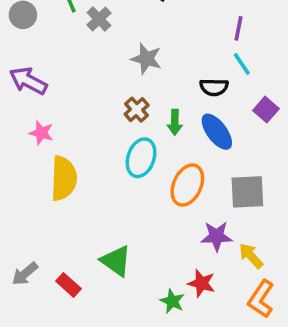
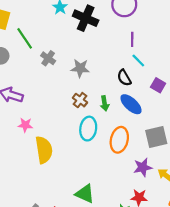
gray cross: (99, 19) -> (48, 58), moved
black semicircle: (214, 87) -> (124, 78), turned 70

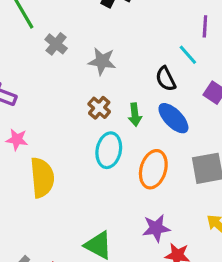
purple line: (132, 39) -> (205, 26), moved
purple star: (143, 167) -> (156, 228), moved

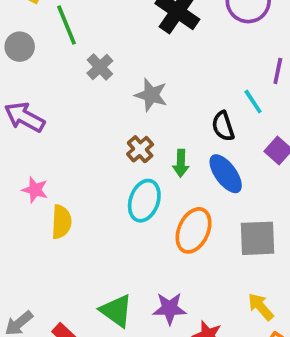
pink star: (17, 140) -> (35, 190), moved
yellow semicircle: (42, 178) -> (61, 222), size x0.7
purple star: (156, 228) -> (170, 308), moved

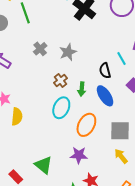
gray cross: (100, 67) -> (40, 49), moved
gray star: (151, 95) -> (68, 52), turned 30
yellow arrow: (261, 307) -> (121, 156), moved
purple star: (170, 308) -> (79, 155), moved

